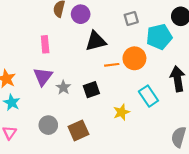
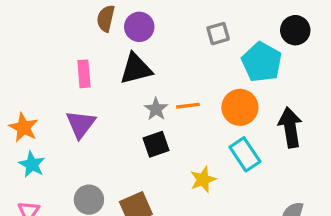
cyan pentagon: (159, 37) -> (262, 62), turned -30
black triangle: (96, 41) -> (136, 69), moved
orange circle: (134, 58) -> (240, 107), moved
gray star: (63, 87) -> (156, 109), moved

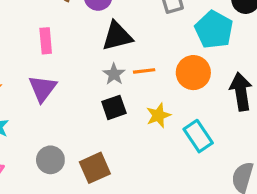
black triangle: (136, 69) -> (117, 36), moved
cyan rectangle: (245, 154) -> (198, 136), moved
yellow star: (203, 179) -> (158, 115), moved

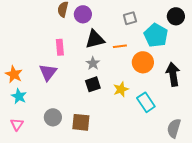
pink rectangle: (46, 41) -> (60, 47), moved
orange line: (144, 71) -> (120, 46), moved
brown square: (95, 168) -> (81, 122), turned 30

